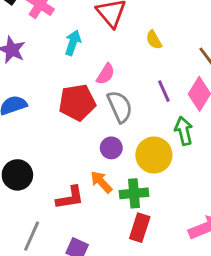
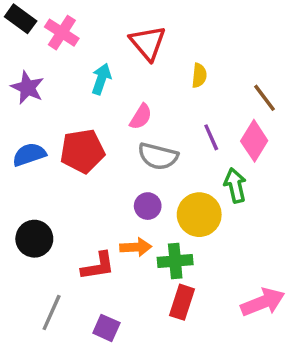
yellow semicircle: (154, 40) -> (199, 76), turned -144
red pentagon: (77, 102) -> (82, 151), moved
gray semicircle: (120, 107) -> (158, 156), turned 128
orange arrow: (101, 182) -> (136, 247), turned 130

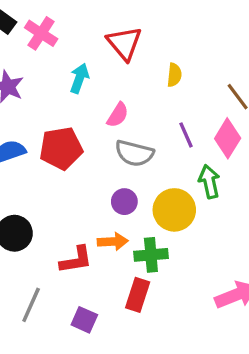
red rectangle: (182, 302) -> (138, 295), moved

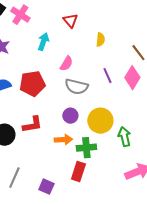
red triangle: (124, 43) -> (70, 21), size x0.7
green arrow: (209, 182) -> (124, 137), moved
red L-shape: (76, 260) -> (32, 125), moved

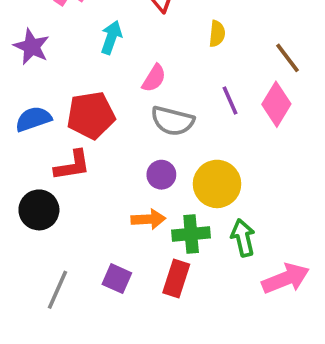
red L-shape: (32, 125) -> (72, 165), moved
green arrow: (124, 137) -> (243, 238), moved
purple square: (46, 187) -> (117, 279), moved

